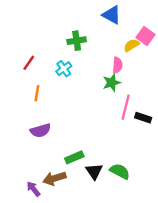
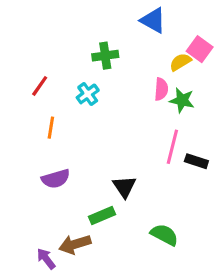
green star: (112, 83) -> (182, 100), moved, turned 30
black triangle: (94, 171) -> (124, 187), moved

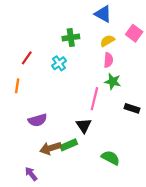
yellow semicircle: (180, 62) -> (107, 41), moved
green star: (182, 100) -> (113, 82), moved
orange line: (51, 128) -> (17, 86), moved
pink line: (172, 147) -> (94, 99), moved
brown arrow: (75, 244) -> (50, 148), moved

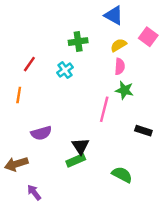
black rectangle: (132, 108) -> (143, 131), moved
black triangle: (84, 126) -> (80, 146), moved
brown arrow: (50, 148) -> (16, 164), moved

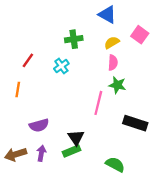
black rectangle: (143, 131) -> (135, 123), size x1.5
purple arrow: (34, 192) -> (41, 153), moved, turned 48

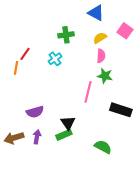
orange line: (18, 90) -> (16, 68), moved

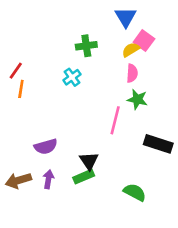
blue triangle: (96, 13) -> (126, 17), turned 30
pink square: (125, 31) -> (144, 41), moved
red line: (25, 54) -> (16, 71), moved

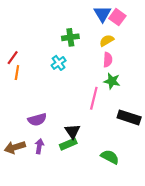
pink square: (144, 41) -> (117, 17), moved

